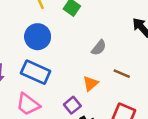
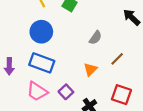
brown line: (122, 74) -> (117, 59), turned -64
purple square: (72, 105) -> (66, 92), moved

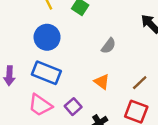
brown line: (117, 59) -> (140, 83), moved
orange triangle: (90, 69) -> (102, 82), turned -40

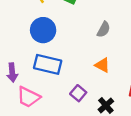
pink trapezoid: (40, 105) -> (28, 97), moved

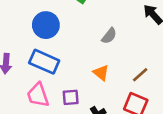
purple square: (78, 93) -> (71, 97), turned 35
pink trapezoid: (28, 97) -> (38, 95), moved, turned 35

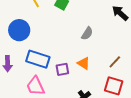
blue circle: (46, 25) -> (19, 30), moved
purple square: (71, 97) -> (62, 69), moved

